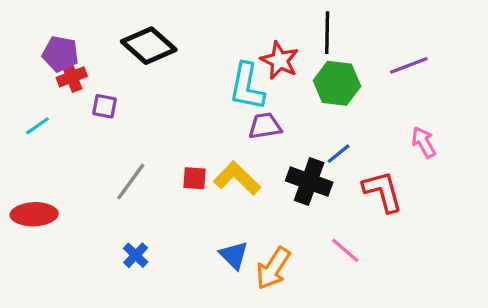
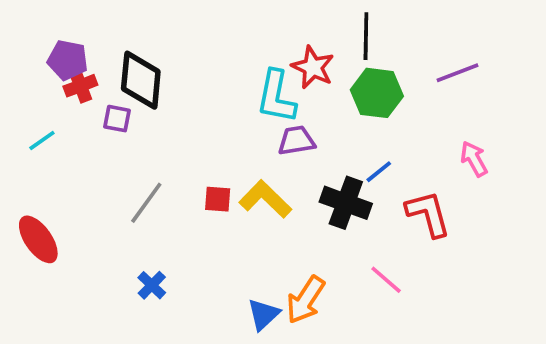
black diamond: (149, 46) -> (141, 80), moved, turned 54
red ellipse: (34, 214) -> (38, 239), turned 57
blue triangle: (234, 255) -> (263, 314), moved, turned 32

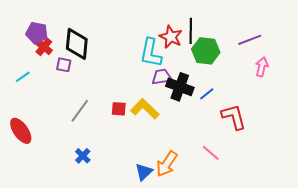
black line: (366, 36) -> (191, 31), moved
red cross: (80, 86) -> (44, 47), turned -30
pink arrow: (474, 159) -> (262, 67), moved, turned 42
black cross: (346, 203) -> (180, 87), moved

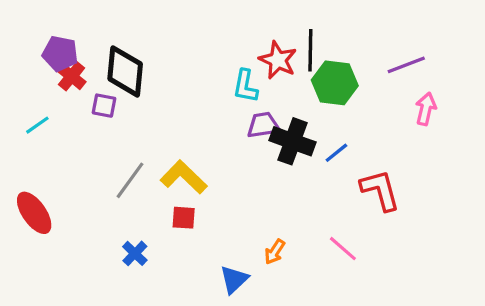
cyan L-shape: (151, 53) -> (245, 86), size x0.7
red square: (119, 109) -> (184, 218), moved
yellow L-shape: (145, 109) -> (184, 177), moved
orange arrow: (167, 164) -> (275, 252), moved, size x0.6

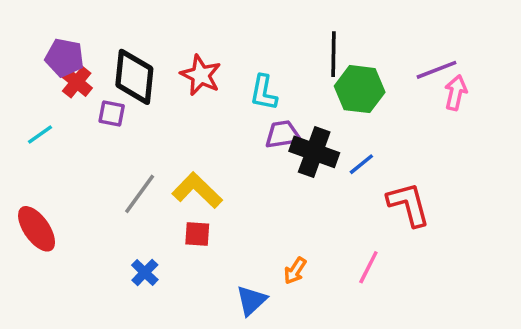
red star: (278, 60) -> (201, 75), moved
pink arrow: (426, 109) -> (456, 93), moved
pink line: (343, 249) -> (368, 267), turned 76

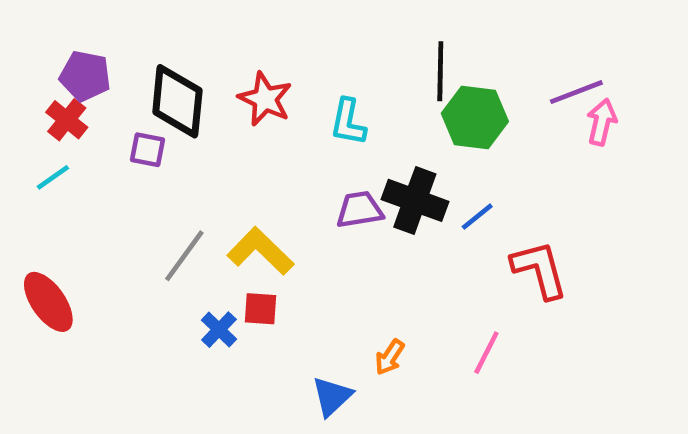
red cross: (77, 82) -> (67, 120), moved
purple trapezoid: (283, 134) -> (360, 210), moved
blue cross: (145, 272) -> (219, 330), moved

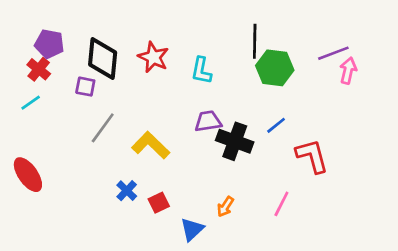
black cross: (415, 200) -> (235, 141), moved
gray line: (184, 256) -> (103, 128), moved
red square: (260, 309) -> (159, 203), moved, turned -30

